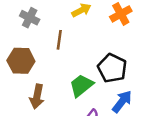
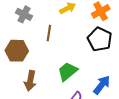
black pentagon: (112, 68) -> (100, 39), moved

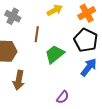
green trapezoid: (68, 71) -> (55, 54), moved
blue arrow: (102, 85) -> (89, 67), moved

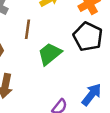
blue arrow: (89, 67) -> (92, 95), moved

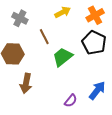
brown line: (27, 29) -> (44, 37), turned -35

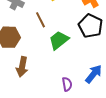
purple semicircle: (71, 101) -> (67, 84), turned -48

